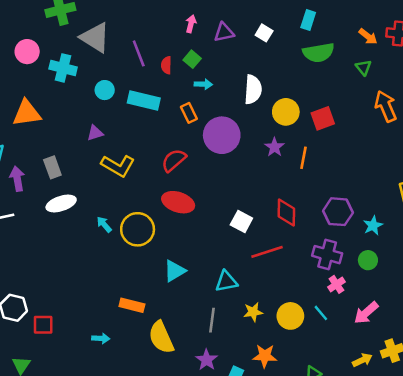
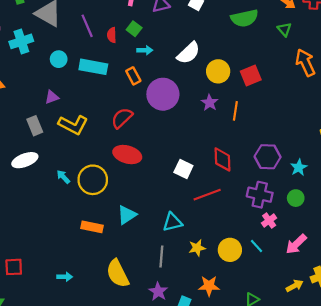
cyan cross: (63, 68) -> (21, 41), turned -30
white semicircle: (253, 90) -> (189, 53), turned 45
gray rectangle: (52, 167) -> (35, 126), moved
orange rectangle: (132, 305) -> (92, 227), moved

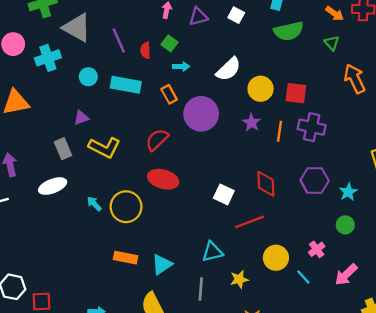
red square: (251, 76) -> (296, 93), turned 30
purple cross: (260, 195) -> (312, 127), moved
cyan triangle: (127, 215) -> (162, 264), moved
yellow circle: (230, 250) -> (276, 258), moved

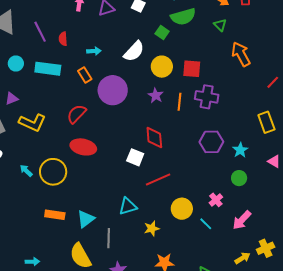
green square: (170, 43) -> (162, 33), moved
red diamond: (266, 184) -> (154, 137), moved
gray line: (201, 289) -> (109, 238), moved

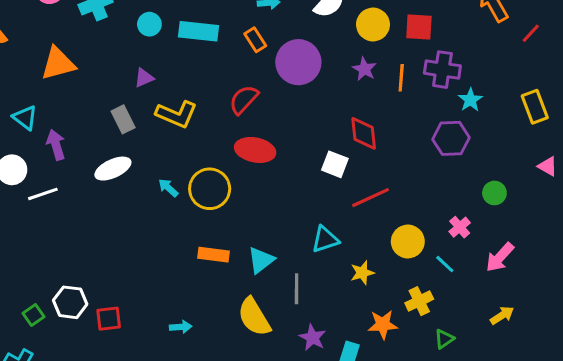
red line: (273, 82) -> (531, 33), moved
cyan star: (240, 150) -> (470, 100), moved
yellow cross: (266, 248) -> (419, 301), moved

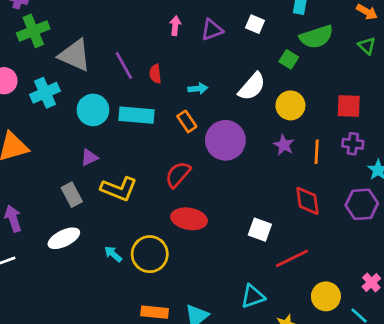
cyan circle: (149, 24) -> (93, 110), size x1.5
red square: (419, 27) -> (349, 106), moved
purple cross: (442, 70) -> (353, 144), size x0.7
red diamond: (364, 133) -> (308, 201), moved

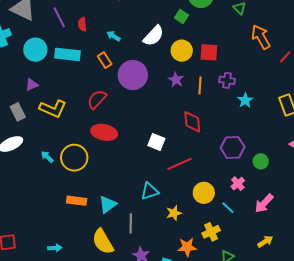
cyan arrow: (198, 89) -> (113, 36), turned -144
red square: (349, 106) -> (209, 52), moved
purple hexagon: (362, 204) -> (233, 147), moved

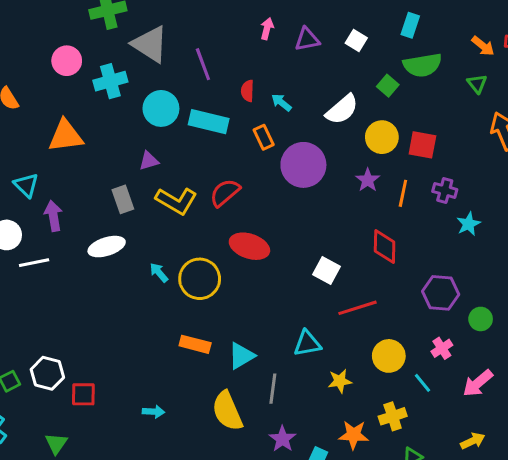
red semicircle: (82, 24) -> (247, 91), moved
red semicircle: (97, 99) -> (225, 193), moved

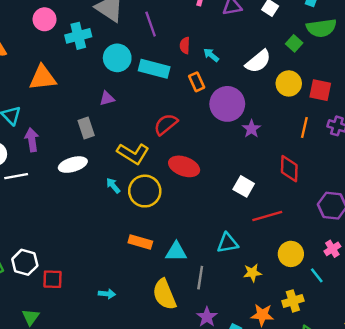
purple star: (368, 180) -> (251, 129), moved
yellow L-shape: (176, 201) -> (133, 154), moved
cyan triangle: (241, 356) -> (176, 252), turned 30

